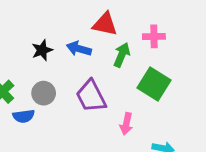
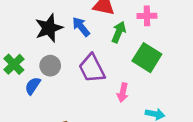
blue arrow: (79, 49) -> (81, 27), turned 35
black star: (42, 50) -> (49, 28), size x1.5
blue semicircle: (24, 116) -> (33, 86), turned 132

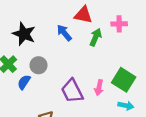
black star: (49, 28) -> (24, 34), moved, turned -30
green square: (147, 58) -> (124, 80), moved
purple trapezoid: (92, 68) -> (72, 91), moved

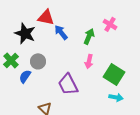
red triangle: (83, 15) -> (46, 17), moved
pink cross: (119, 24) -> (110, 24), turned 32
pink arrow: (99, 88) -> (89, 61), moved

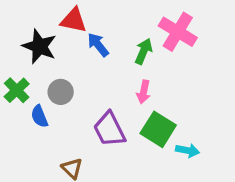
pink cross: (110, 24) -> (178, 32), size x1.6
green square: (114, 74) -> (158, 129), moved
blue semicircle: (25, 76) -> (39, 116), turned -56

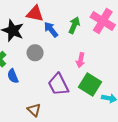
green arrow: (144, 51) -> (74, 25), moved
gray circle: (61, 92) -> (35, 53), moved

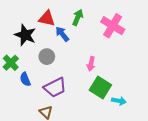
green arrow: (74, 25) -> (78, 17), moved
purple trapezoid: (58, 84) -> (55, 87), moved, turned -90

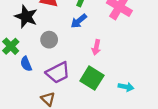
blue arrow: (62, 34) -> (79, 21), moved, turned -91
green square: (100, 87) -> (92, 78), moved

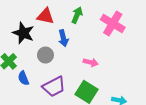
blue arrow: (79, 21) -> (63, 38), moved, turned -63
pink arrow: (96, 47) -> (91, 62), turned -88

